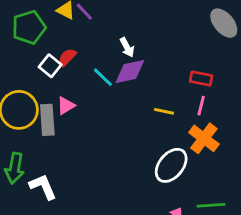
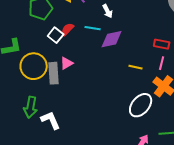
white arrow: (127, 47) -> (108, 11), moved
cyan line: (103, 77) -> (93, 28), moved, turned -35

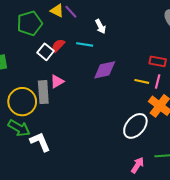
purple diamond: (112, 39) -> (105, 70), moved
yellow circle: (34, 66) -> (22, 102), moved
yellow line: (136, 67) -> (142, 81), moved
green arrow: (31, 107) -> (19, 128), turned -70

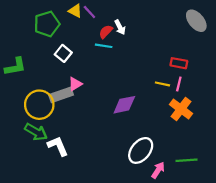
red semicircle: (58, 46) -> (106, 32), moved
purple diamond: (105, 70) -> (124, 105), moved
gray rectangle: (43, 92) -> (61, 95), turned 75
white ellipse: (135, 126) -> (141, 150), moved

